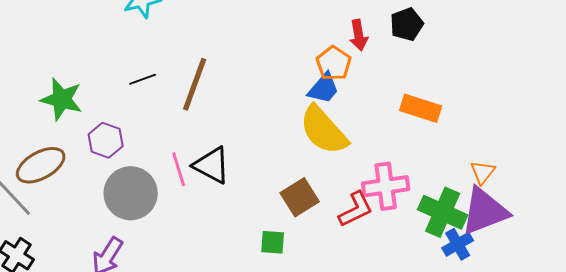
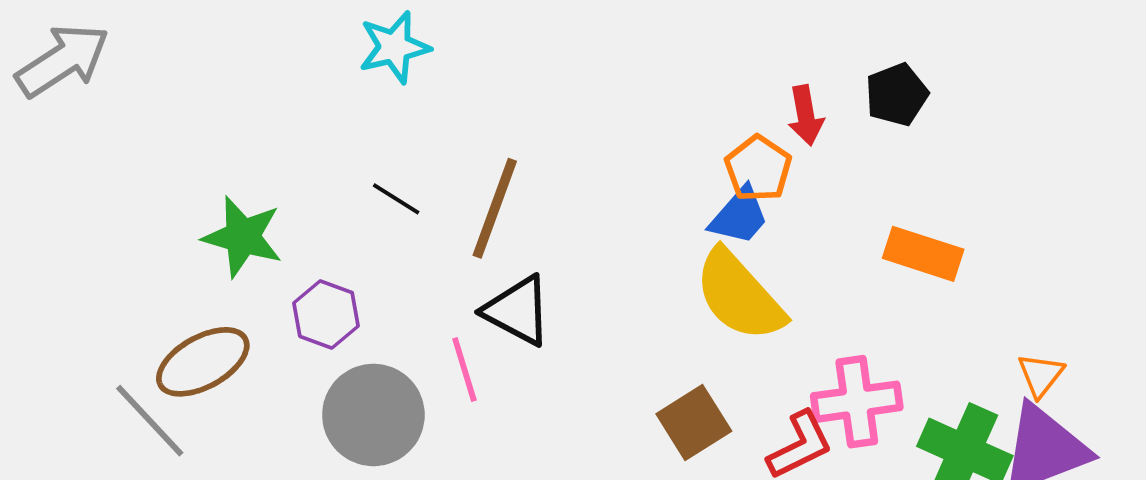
black line: (143, 79) -> (396, 199), turned 52
black triangle: (212, 165) -> (517, 311), moved

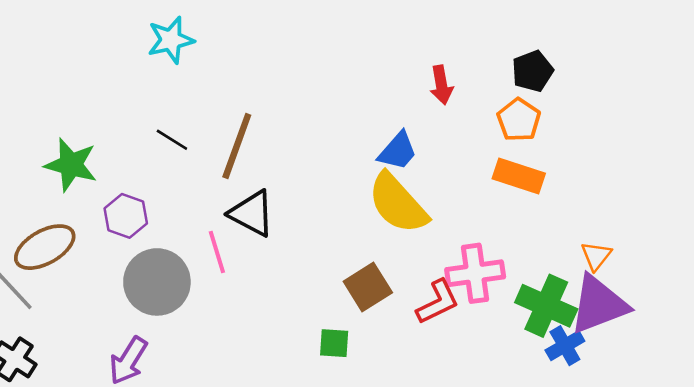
black pentagon: (897, 95) -> (532, 71), moved
orange pentagon: (758, 169) -> (519, 120), moved

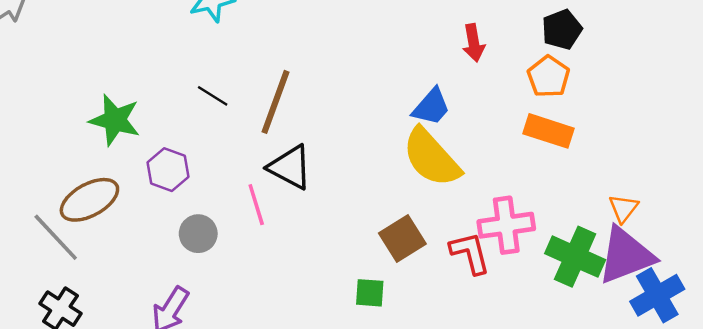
gray circle: (157, 282) -> (198, 234), size x0.6
red L-shape: (438, 302) -> (470, 253), turned -78
blue cross: (565, 346) -> (657, 295), moved, size x1.4

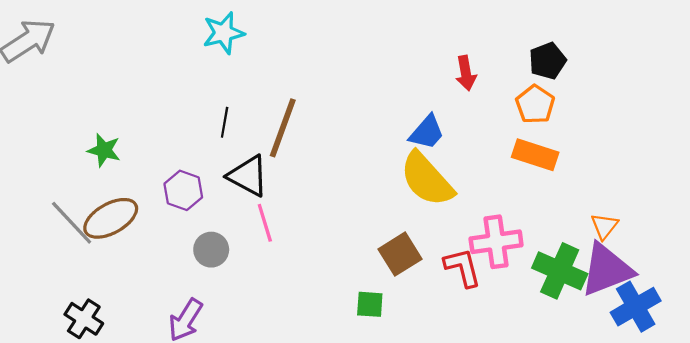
black line: (213, 96) -> (225, 122), turned 68
green star: (115, 120) -> (104, 150), moved, size x0.7
black triangle: (290, 167) -> (248, 176), moved
gray line: (56, 237) -> (72, 223), moved

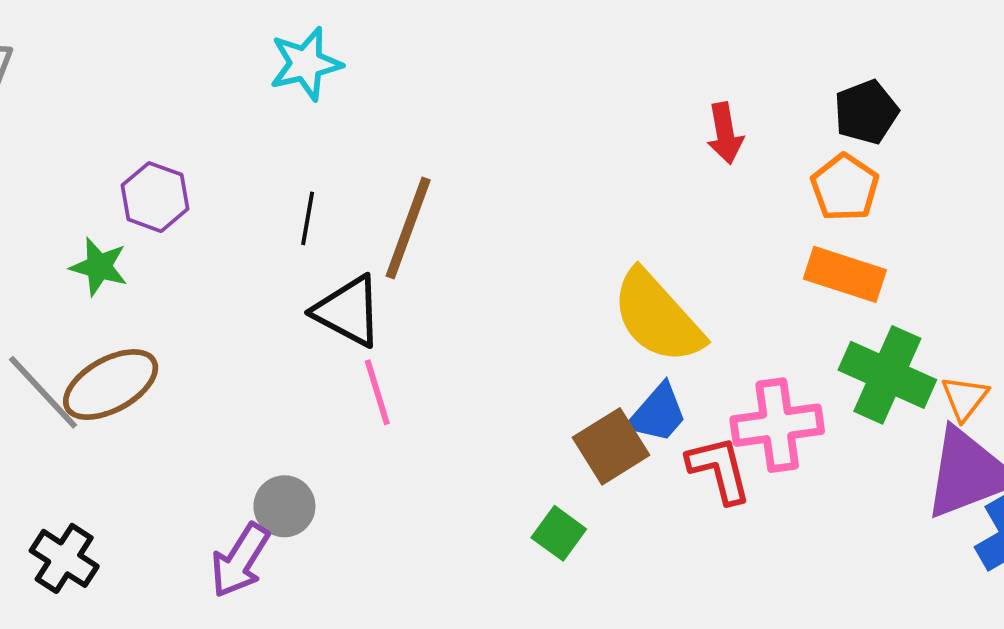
blue trapezoid: (427, 132) -> (657, 414), moved
purple hexagon: (183, 190) -> (155, 197), moved
gray circle: (211, 250) -> (284, 506), moved
green cross: (560, 271) -> (887, 375), moved
green square: (370, 304) -> (559, 533), turned 32

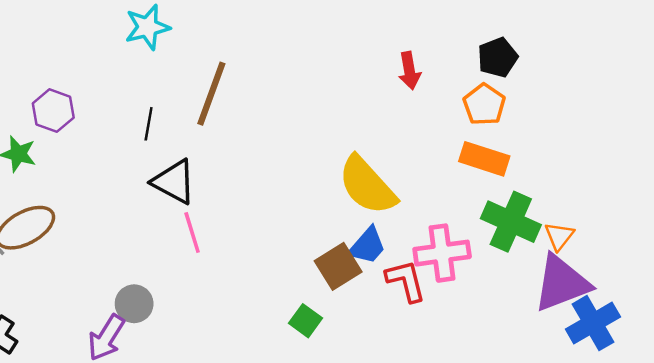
brown line: (408, 228) -> (211, 94), moved

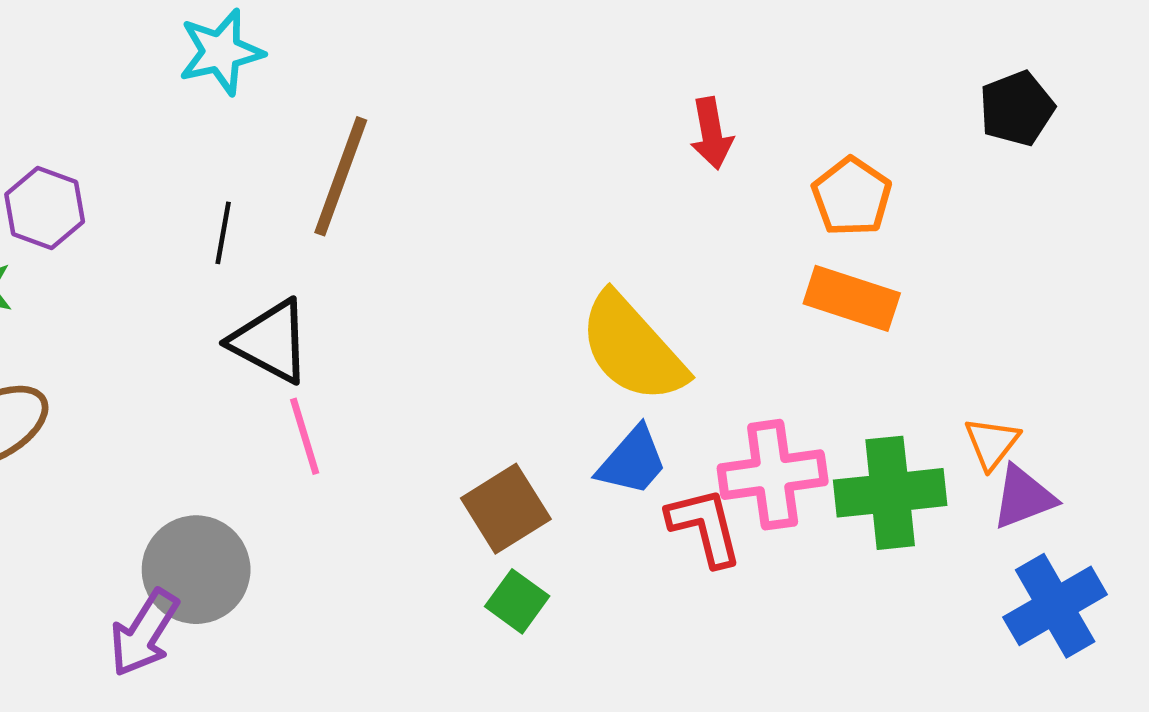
black pentagon: (498, 57) -> (1017, 108), moved
green cross: (511, 222) -> (890, 493), moved, turned -30
brown square: (338, 266) -> (506, 509), moved
purple triangle: (562, 283) -> (1023, 497), moved, size x0.6
gray circle: (134, 304) -> (196, 570), size x1.5

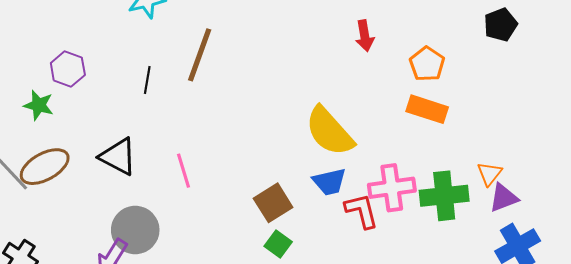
black triangle: (271, 341) -> (118, 157), moved
blue trapezoid: (632, 461) -> (329, 182), turned 36

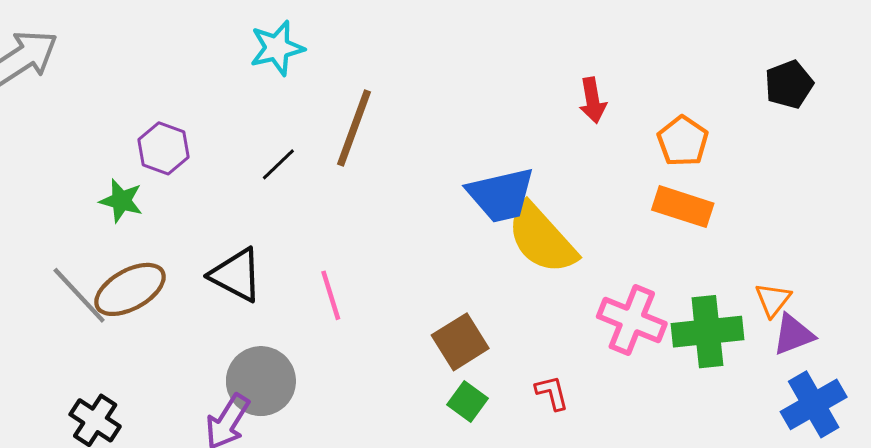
black line: (147, 80) -> (278, 164), turned 36
blue trapezoid: (329, 182) -> (501, 195), moved, size x1.4
pink cross: (392, 188) -> (632, 320), turned 30
red L-shape: (362, 211) -> (552, 393), moved, size x0.7

